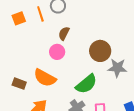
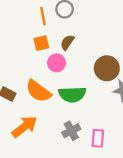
orange square: (19, 18) -> (41, 43), moved
green semicircle: (86, 84) -> (72, 94), moved, turned 30

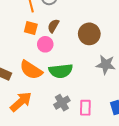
orange square: (41, 43) -> (31, 28), turned 32
brown circle: (107, 68) -> (89, 34), moved

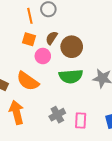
brown circle: (89, 34) -> (72, 47), moved
green semicircle: (61, 71) -> (71, 76), moved
orange arrow: (21, 102) -> (17, 112), turned -65

